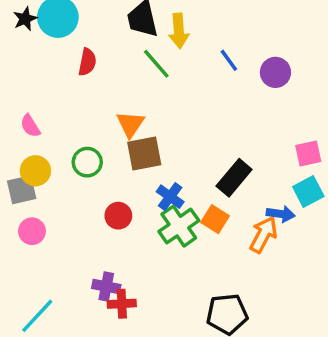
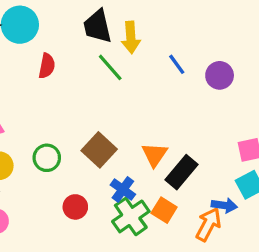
orange triangle: (130, 124) -> (155, 155), moved
brown square: (144, 154) -> (99, 150), turned -36

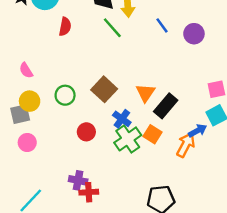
blue arrow: (224, 205) -> (198, 131), turned -36

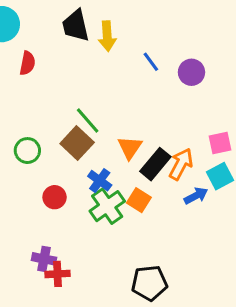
green line: (112, 28) -> (88, 120), moved
orange arrow: (186, 145) -> (181, 164), moved

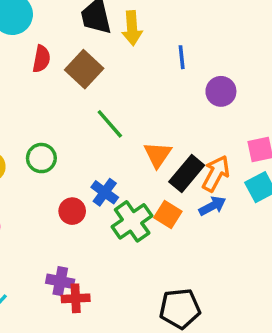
blue line: (151, 62) -> (182, 57), turned 30
purple circle: (191, 72) -> (221, 91), moved
brown square: (77, 143) -> (84, 69), moved
blue cross: (100, 181) -> (105, 192), moved
blue arrow: (196, 196) -> (212, 206), moved

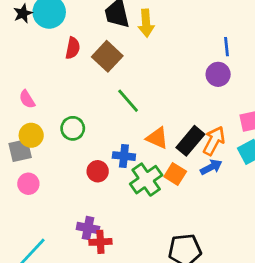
blue line: (182, 57) -> (226, 47), moved
orange triangle: (158, 155) -> (157, 138), moved, turned -40
blue cross: (105, 192) -> (124, 156), turned -30

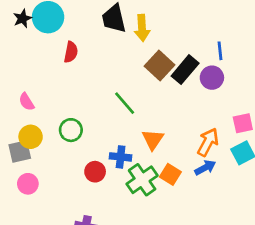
brown square: (107, 56) -> (160, 66), moved
orange triangle: (157, 138) -> (153, 139), turned 40
black rectangle: (190, 141) -> (185, 70), moved

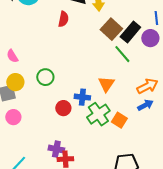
red semicircle: (71, 52) -> (63, 19), moved
green line: (125, 103) -> (122, 54), moved
orange arrow: (208, 142) -> (147, 86), turned 35
orange square: (170, 174) -> (119, 120), moved

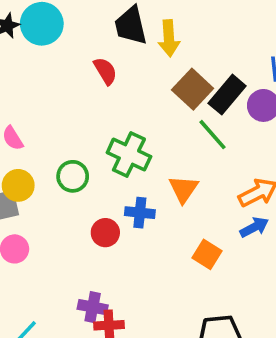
red semicircle: (63, 19) -> (105, 71), turned -42
green cross: (98, 114) -> (129, 155), moved, turned -30

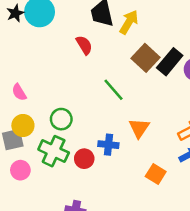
yellow arrow: (169, 38) -> (129, 22), turned -145
green line: (213, 135) -> (114, 90), moved
green cross: (129, 155) -> (54, 151), moved

